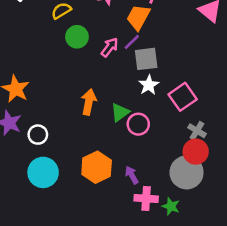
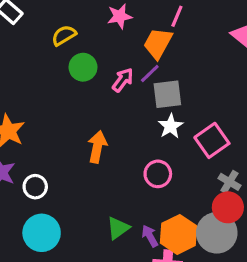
green triangle: (120, 112) -> (118, 228), moved
orange hexagon: (97, 167) -> (179, 234), moved

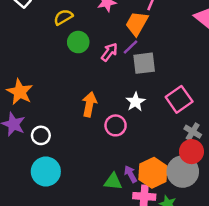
white star: (171, 126) -> (135, 102), moved
pink circle: (158, 174) -> (116, 125), moved
green triangle: (118, 228) -> (113, 181), moved, turned 42

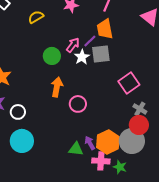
orange trapezoid: (137, 23) -> (105, 29), moved, turned -40
green circle: (78, 42) -> (52, 56), moved
white star: (135, 102) -> (82, 57), moved

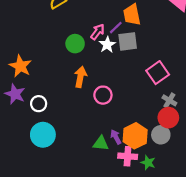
gray circle: (132, 141) -> (161, 135), size x0.7

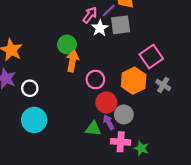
green circle: (75, 44) -> (67, 45), moved
red circle: (168, 118) -> (106, 102), moved
gray circle: (161, 135) -> (124, 114), moved
orange hexagon: (135, 136) -> (134, 81), moved

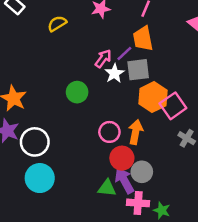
orange arrow: (72, 61) -> (136, 132), moved
orange hexagon: (134, 81) -> (153, 97), moved
white circle: (30, 88) -> (35, 142), size x1.5
purple arrow: (109, 122) -> (124, 181), size x1.5

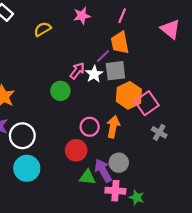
pink arrow: (103, 58) -> (77, 71), moved
red circle: (122, 158) -> (76, 150), moved

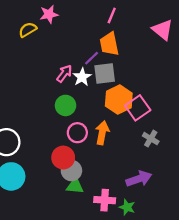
pink star: (82, 16) -> (49, 14), moved
green circle: (60, 91) -> (66, 105), moved
gray circle: (119, 163) -> (71, 171), moved
purple arrow: (103, 171) -> (139, 179), moved, turned 100

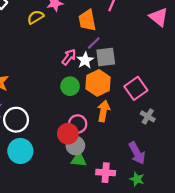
orange trapezoid: (109, 44) -> (87, 20), moved
orange hexagon: (119, 100) -> (98, 83), moved
pink circle: (77, 133) -> (78, 124), moved
purple arrow: (139, 179) -> (137, 153), turned 80
green star: (127, 207) -> (137, 179), moved

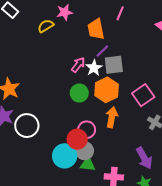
cyan circle: (20, 151) -> (65, 156), moved

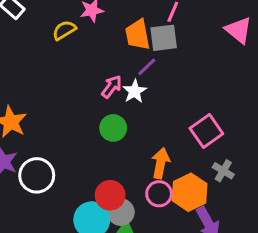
gray square: (114, 65) -> (164, 38), moved
orange hexagon: (107, 90) -> (190, 192), moved
pink circle: (87, 130) -> (159, 194), moved

